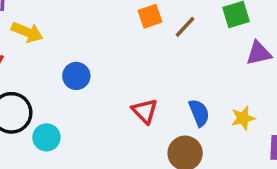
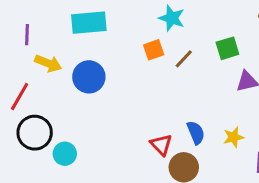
blue circle: (76, 76) -> (89, 77), moved, size x1.4
red triangle: (145, 111) -> (161, 145), moved

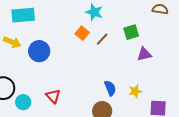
cyan rectangle: (89, 23) -> (23, 15), moved
orange square: (154, 50) -> (82, 33), turned -32
red triangle: (161, 145) -> (53, 96), moved

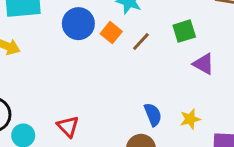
blue circle: (39, 51) -> (78, 24), moved
purple triangle: (144, 54) -> (204, 64), turned 42

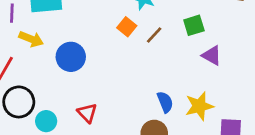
blue circle: (78, 24) -> (71, 57), moved
yellow star: (190, 119) -> (199, 106), size x1.5

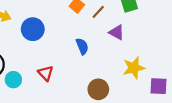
purple triangle: (212, 55) -> (117, 32), moved
blue semicircle: (165, 102) -> (82, 46), moved

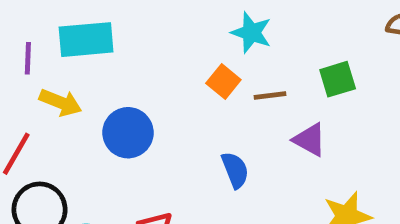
brown line: (98, 12) -> (270, 95), turned 40

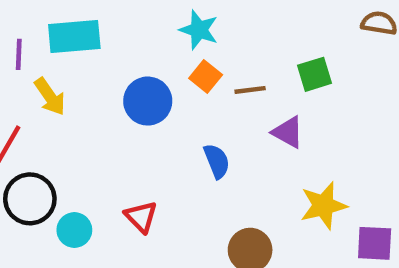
cyan star: (251, 33) -> (199, 30), moved
yellow arrow: (60, 102) -> (50, 97), turned 33
blue circle: (128, 133) -> (148, 101), moved

